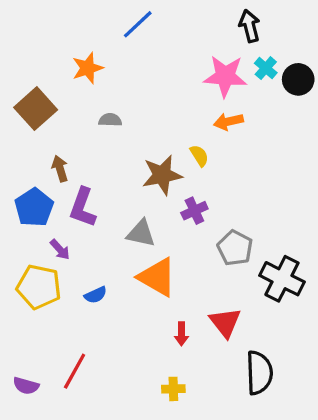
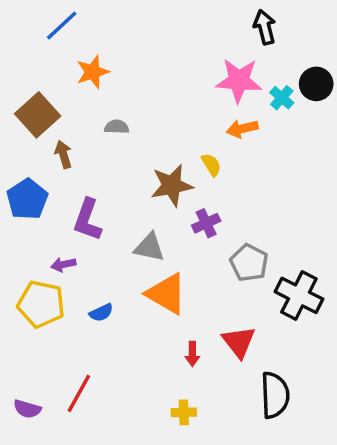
blue line: (138, 24) -> (62, 25), moved
cyan cross: (266, 68) -> (282, 98), moved
brown arrow: (60, 169) -> (63, 154), moved
blue pentagon: (34, 207) -> (27, 199), moved
purple arrow: (60, 250) -> (63, 264), turned 120

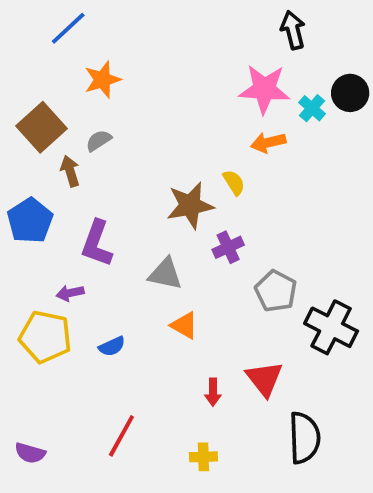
gray semicircle: (117, 127) -> (99, 141), moved, turned -35
orange triangle: (167, 294) -> (184, 325), size x0.6
red line: (79, 393) -> (121, 436), moved

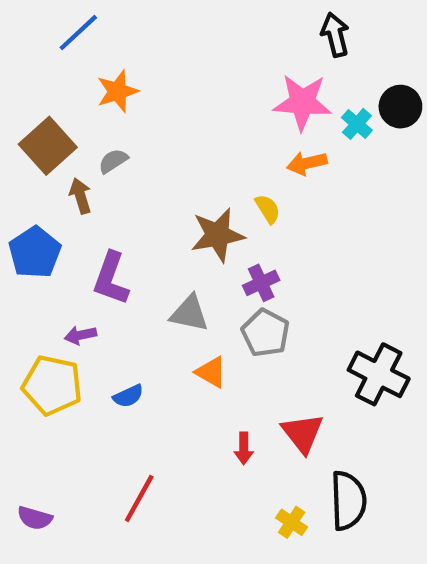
gray pentagon: (276, 291) -> (265, 333), moved
yellow cross: (203, 457) -> (292, 522), moved, turned 36

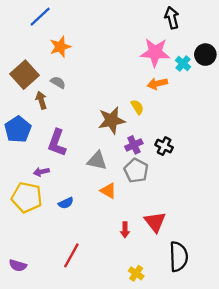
gray semicircle: (113, 161) -> (58, 82), turned 64
black cross: (379, 374) -> (164, 146), moved, size x0.6
yellow cross: (292, 522) -> (136, 273), moved

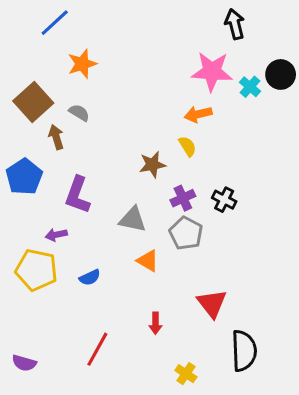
orange arrow: (157, 84) -> (198, 114), moved
brown star: (112, 120) -> (152, 165), size x0.7
red arrow: (125, 230) -> (155, 323), moved

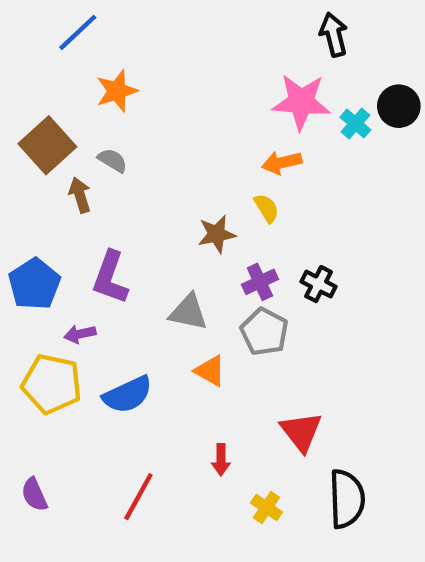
blue pentagon: (24, 177) -> (34, 284), moved
blue semicircle: (90, 277) -> (128, 395), size x1.6
purple semicircle: (24, 363) -> (34, 495), moved, turned 50
yellow cross: (186, 374) -> (266, 508), moved

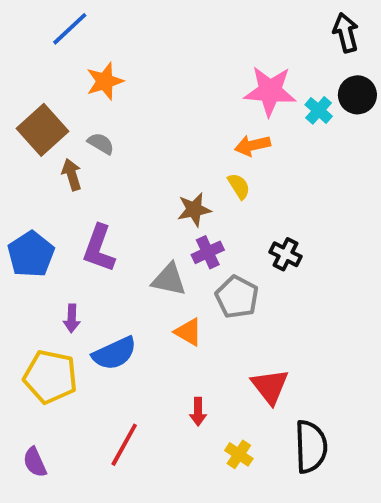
black arrow: (334, 35) -> (346, 33), moved
purple cross: (260, 282) -> (208, 252), moved
purple arrow: (80, 334) -> (72, 318), moved, turned -76
yellow pentagon: (52, 384) -> (50, 377), moved
purple semicircle: (34, 495) -> (35, 462), moved

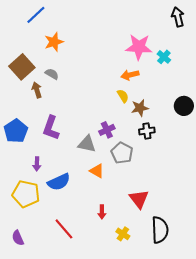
black circle: (357, 95) -> (184, 106), moved
brown star: (194, 210) -> (140, 108), moved
black cross: (285, 254) -> (147, 131), turned -35
red line: (124, 445) -> (64, 229), turned -70

